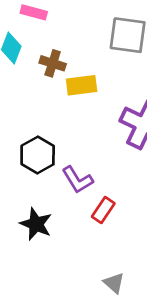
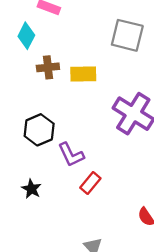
brown cross: (53, 63) -> (48, 67), moved, turned -30
black star: (36, 224) -> (31, 189), size x0.7

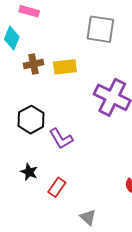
red rectangle: (90, 183) -> (57, 187), moved

